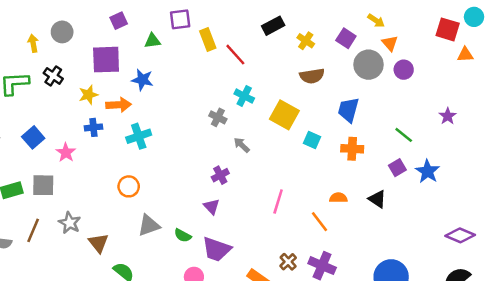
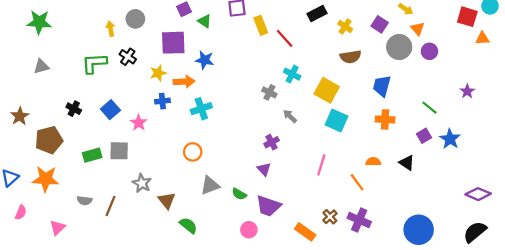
green triangle: (152, 41) -> (205, 21), moved, turned 40
cyan square: (312, 140) -> (336, 121), moved, size x1.5
brown line: (33, 230) -> (110, 206), moved

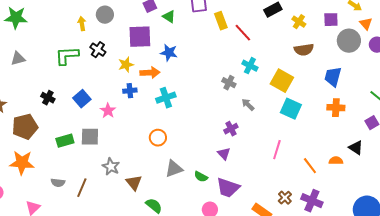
purple square: (380, 24) -> (331, 20), turned -35
orange semicircle: (373, 162) -> (336, 161), moved

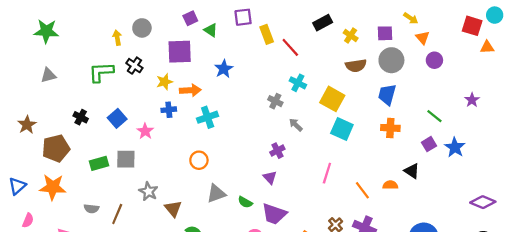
gray circle: (349, 41) -> (391, 60), moved
blue star: (169, 53) -> (224, 69), moved, turned 30

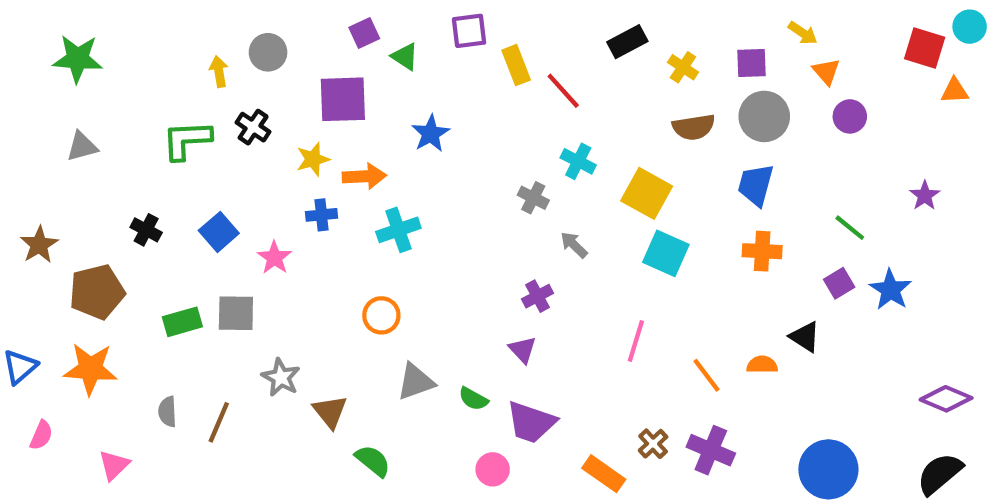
gray semicircle: (91, 209) -> (167, 412), turned 80

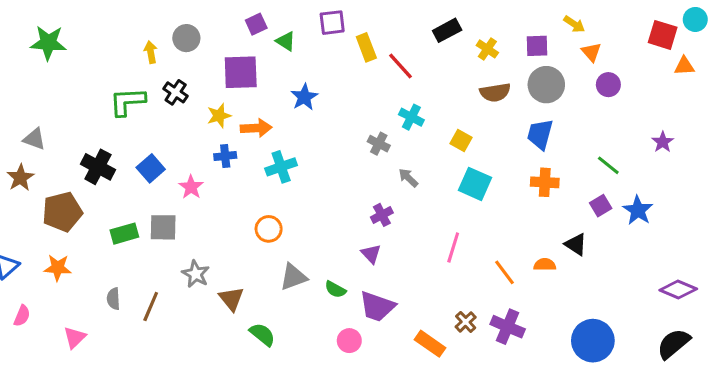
gray triangle: (82, 146) -> (34, 139), moved, turned 35
yellow square: (647, 193) -> (461, 140), size x0.6
black cross: (146, 230) -> (98, 167), size x1.5
orange star: (90, 369) -> (58, 268), size x0.7

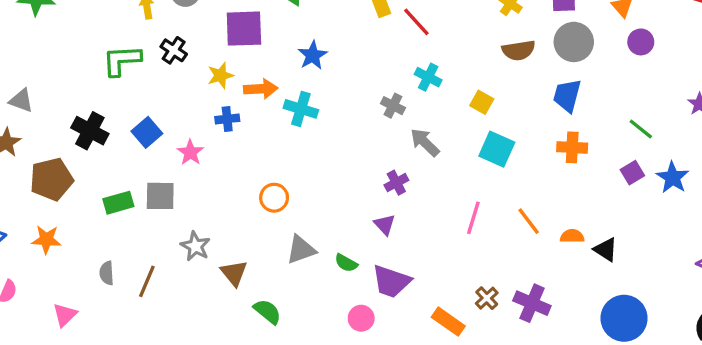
cyan cross: (281, 167) -> (301, 109), moved, turned 36
gray arrow: (408, 178) -> (425, 142), size x1.4
black triangle: (576, 244) -> (606, 250), moved
orange line: (504, 272) -> (529, 221), moved

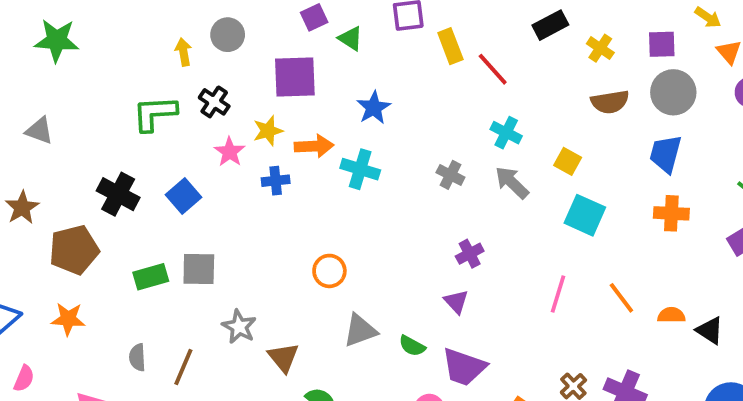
gray triangle: (21, 101) -> (39, 131), moved
gray cross: (393, 106) -> (450, 175), moved
gray arrow: (425, 142) -> (512, 183), moved
pink star: (190, 152) -> (230, 152), moved

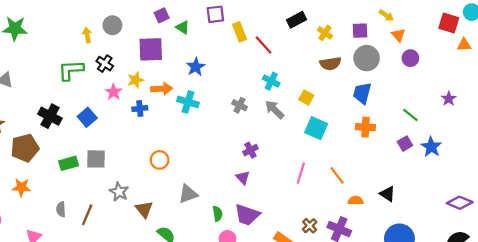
orange circle: (329, 271) -> (160, 160), moved
orange semicircle: (671, 315) -> (356, 201), moved
green semicircle: (412, 346) -> (218, 214), moved, turned -128

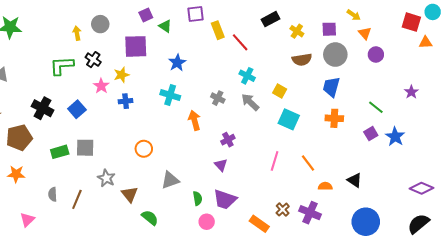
orange arrow: (162, 89) -> (194, 120), moved, turned -102

